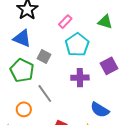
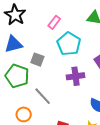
blue triangle: (22, 38) -> (13, 44), turned -30

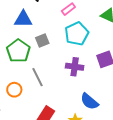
gray square: (37, 60) -> (42, 40), turned 32

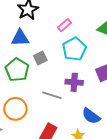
gray line: (38, 77) -> (52, 95), moved, turned -42
orange circle: (14, 90) -> (15, 109), size x1.5

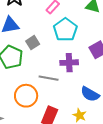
orange circle: (15, 109) -> (26, 96), moved

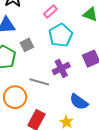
purple cross: (69, 63) -> (61, 68), turned -30

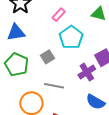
gray square: (27, 45) -> (48, 57), moved
purple cross: (61, 68) -> (87, 72), moved

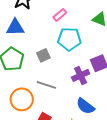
cyan pentagon: (71, 37) -> (69, 39), turned 30

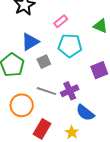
blue triangle: (15, 27) -> (30, 42), moved, turned -30
purple cross: (81, 75) -> (70, 91), moved

